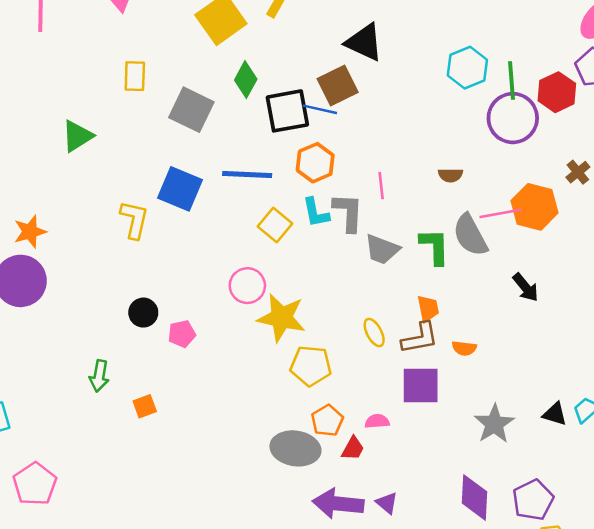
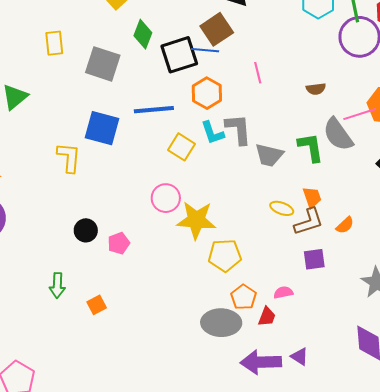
pink line: (381, 186) -> (258, 73), moved
yellow ellipse: (374, 332) -> (282, 208), moved, turned -35
orange semicircle: (464, 348) -> (345, 225), turned -42
purple square: (421, 385) -> (314, 259), size x0.7

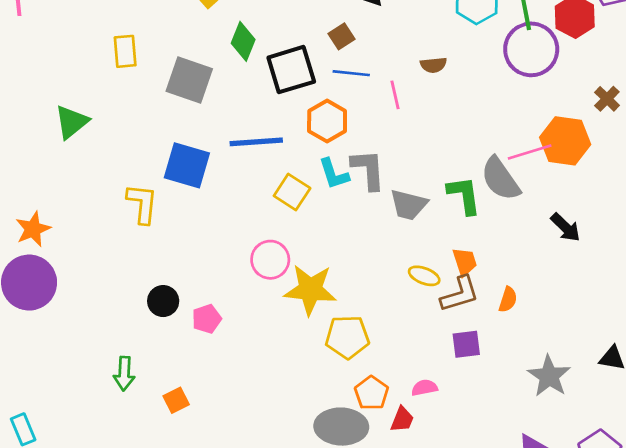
brown square: (217, 29) -> (341, 36), size x0.6
blue line: (205, 50) -> (351, 73), moved
brown semicircle: (316, 89) -> (433, 65), moved
orange semicircle: (345, 225) -> (508, 300), turned -30

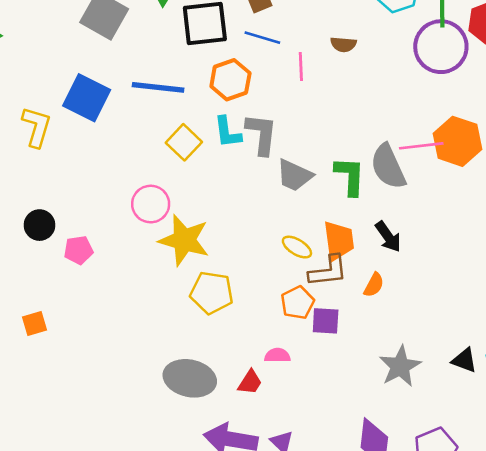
black arrow: (566, 227) -> (388, 237), moved
orange trapezoid: (465, 262) -> (339, 241), size x1.4
orange pentagon: (372, 393) -> (298, 303), moved

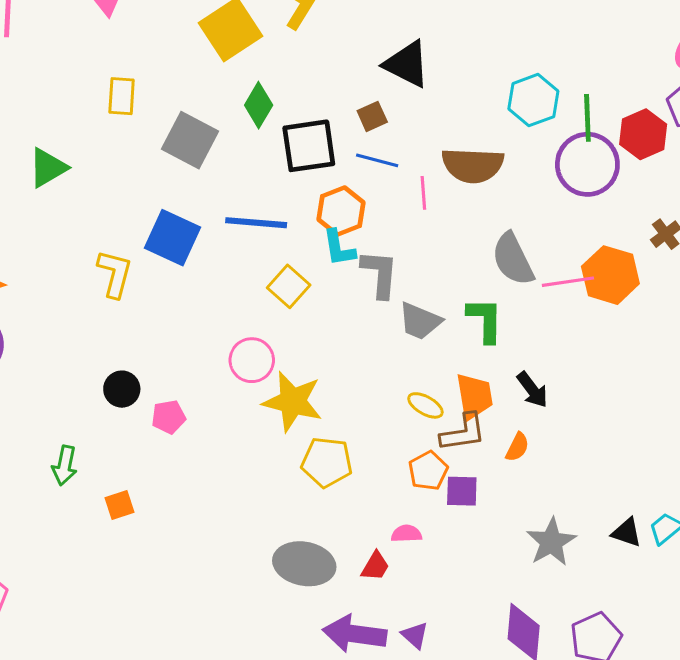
brown semicircle: (343, 44) -> (473, 165), size x2.0
cyan L-shape: (227, 132) -> (339, 248), moved
gray semicircle: (388, 167) -> (513, 259), moved

